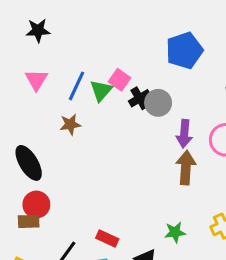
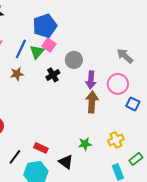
blue pentagon: (184, 50) -> (45, 26), moved
black cross: (140, 98) -> (53, 75), moved

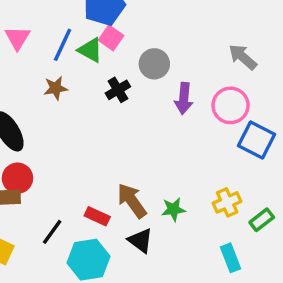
green triangle: (37, 52) -> (90, 50), turned -42
brown arrow: (92, 102) -> (132, 201), moved, turned -40
blue square: (133, 104) -> (256, 140), size x1.5
green rectangle: (136, 159) -> (262, 220), moved

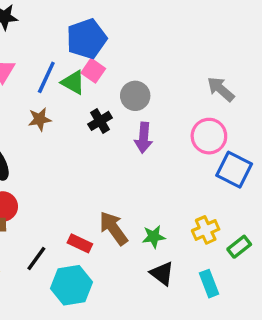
purple arrow: (184, 98) -> (144, 138), moved
black triangle: (140, 240) -> (162, 274), moved

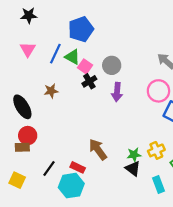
pink square: (93, 71) -> (85, 66), moved
brown star: (40, 119) -> (51, 91), moved
green star: (154, 237) -> (134, 155), moved
red rectangle: (80, 243) -> (78, 167), moved
black triangle: (162, 274) -> (133, 168), moved

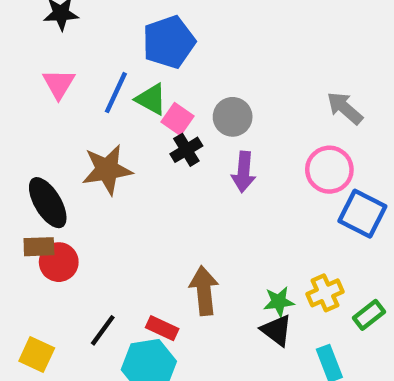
brown star: (51, 91) -> (107, 170), size x1.6
brown rectangle: (22, 147) -> (39, 247), moved
brown arrow: (98, 149) -> (204, 291), turned 30

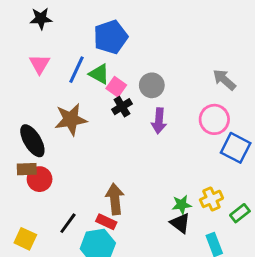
brown arrow: (204, 291) -> (115, 199), moved

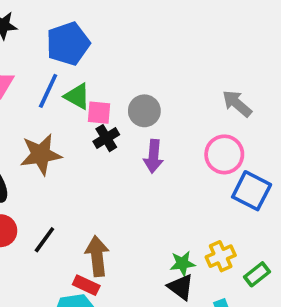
blue pentagon: (111, 37) -> (68, 44), moved
pink square: (116, 87) -> (99, 113), turned -30
black line: (68, 223) -> (44, 240), moved

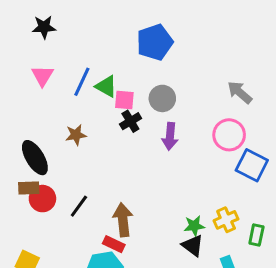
blue pentagon: (68, 44) -> (155, 42), moved
brown star: (41, 154) -> (76, 135), size x0.6
green rectangle: (257, 274) -> (256, 235), turned -40

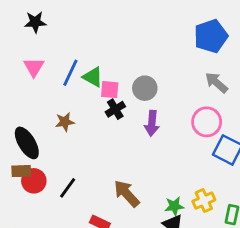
blue pentagon: (155, 42) -> (211, 36), moved
brown arrow: (123, 220) -> (127, 194), moved, turned -36

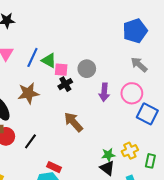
brown star: (65, 122) -> (28, 93), size x1.5
purple arrow: (152, 123) -> (104, 92), moved
brown arrow: (127, 194) -> (73, 122), moved

